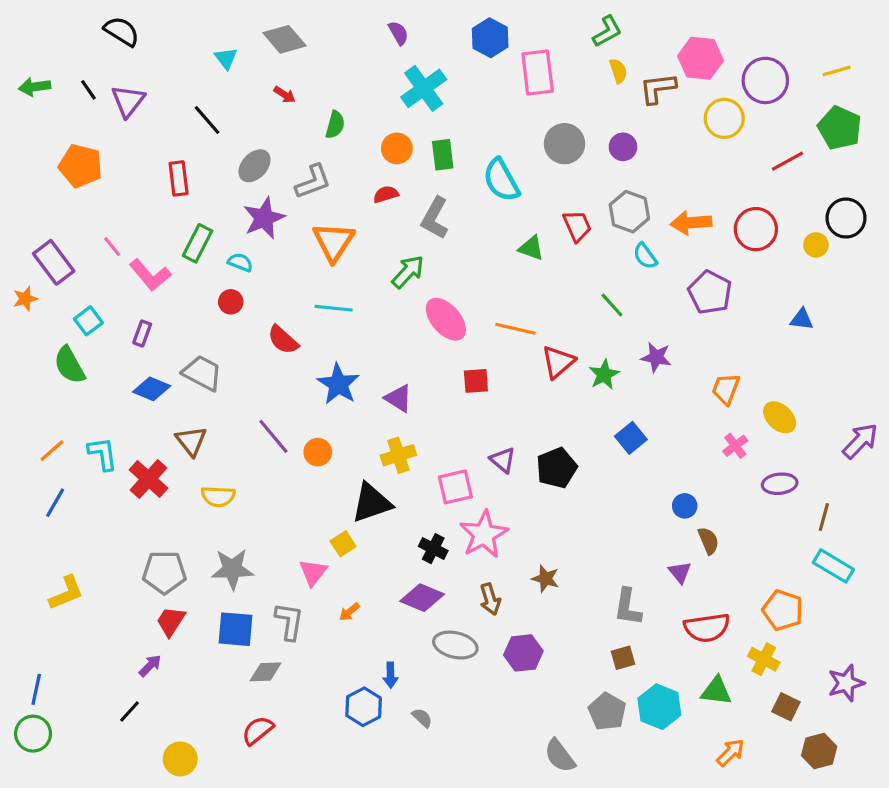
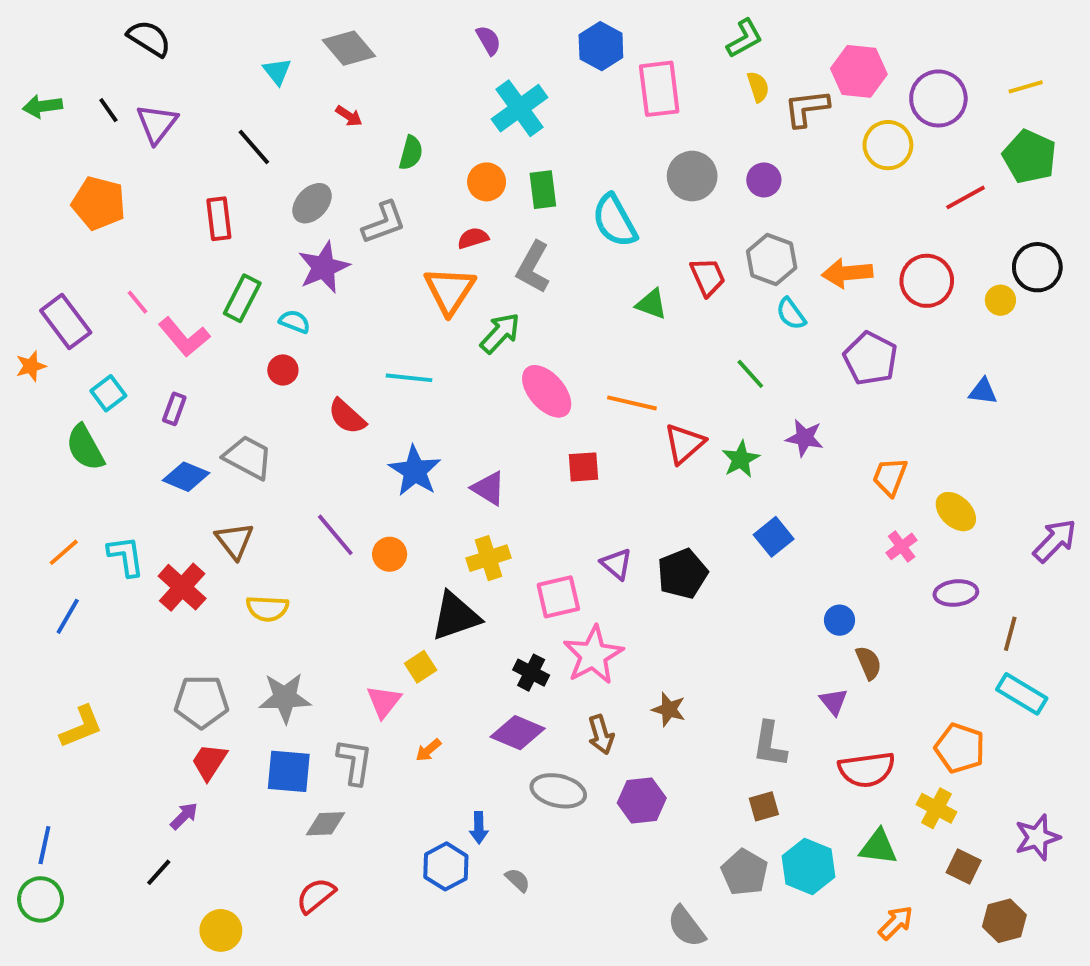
orange triangle: (334, 242) -> (450, 290), moved

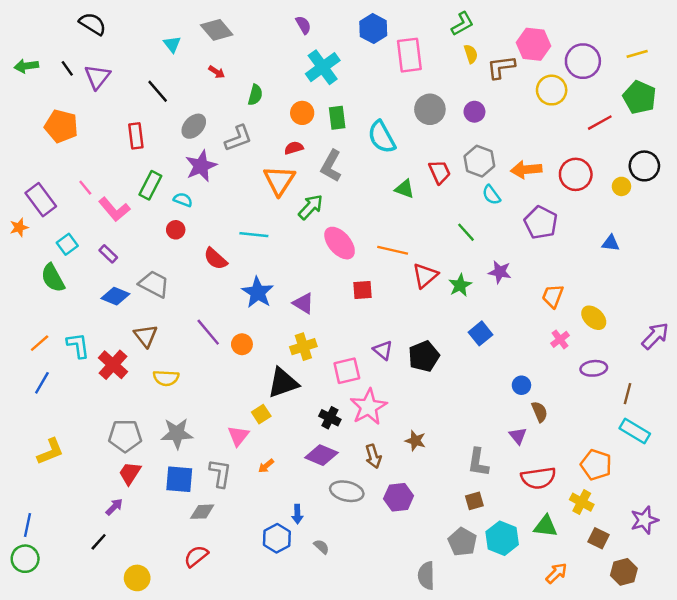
purple rectangle: (174, 409) -> (108, 254), turned -66
gray semicircle: (686, 927) -> (426, 576), turned 36

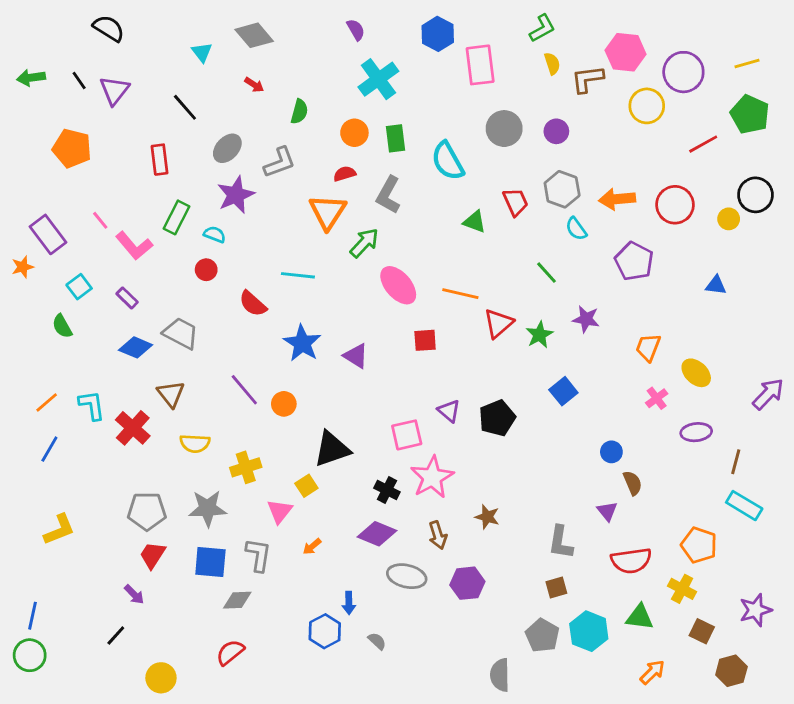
green semicircle: (53, 278) -> (62, 326), size x0.7
yellow cross: (303, 347) -> (246, 467), moved
purple arrow: (114, 507) -> (134, 594), turned 90

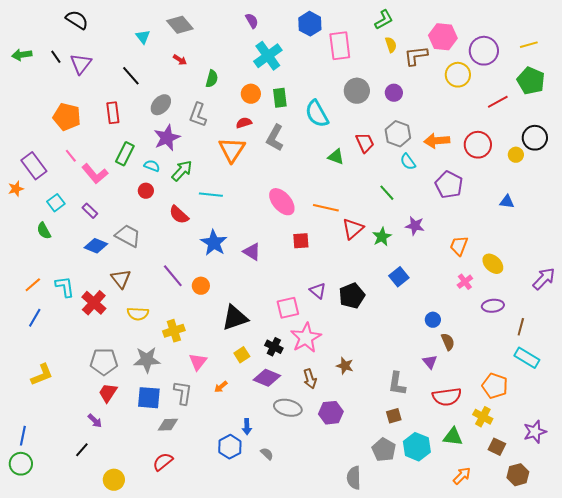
orange pentagon: (72, 148) -> (67, 117), moved
gray L-shape: (280, 162) -> (198, 115), turned 130
green arrow: (364, 243) -> (182, 171), moved
yellow square: (306, 486) -> (242, 355), moved

